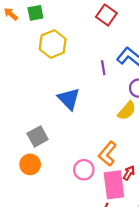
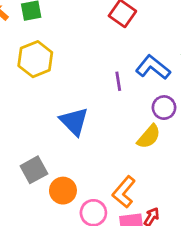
yellow hexagon: (53, 44) -> (35, 59), moved
orange circle: (30, 164) -> (63, 191), moved

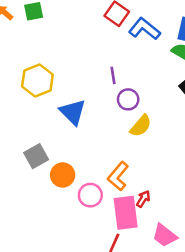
yellow hexagon: (35, 59) -> (37, 81), moved
blue L-shape: (153, 67) -> (144, 29), moved
purple circle: (164, 108) -> (128, 99), moved

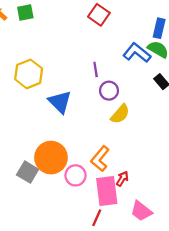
blue L-shape: (144, 29) -> (137, 53), moved
gray square: (36, 156) -> (28, 172), moved, turned -30
orange circle: (63, 175) -> (51, 158), size x1.5

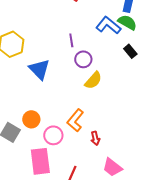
orange circle: (51, 158) -> (31, 119), size x0.6
red arrow: (122, 179) -> (95, 138), turned 136
pink rectangle: (107, 191) -> (40, 161), moved

